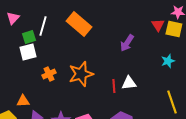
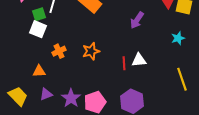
white square: (28, 52) -> (38, 29), turned 36
orange star: (81, 74) -> (91, 51), size x0.7
orange triangle: (23, 101) -> (39, 71), moved

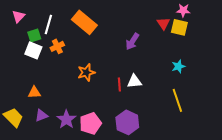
cyan star: (178, 38) -> (178, 66), moved
orange cross: (59, 51) -> (57, 46), moved

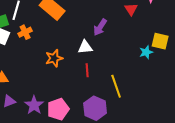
yellow square: (179, 27) -> (160, 41), moved
white triangle: (134, 81) -> (85, 47), moved
yellow line: (177, 100) -> (116, 86), moved

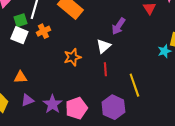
white triangle: (85, 47) -> (103, 46), turned -35

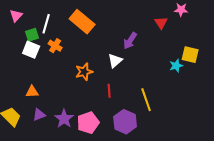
orange cross: (43, 31) -> (55, 46), turned -32
red line: (105, 69) -> (109, 91), moved

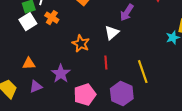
white square: (31, 50) -> (28, 22), turned 36
orange star: (84, 72) -> (81, 44), turned -30
purple star: (64, 119) -> (61, 74), moved

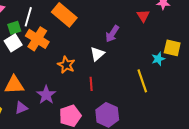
orange cross: (52, 18) -> (37, 39), size x1.6
orange triangle: (29, 64) -> (14, 85), size x1.5
yellow line: (143, 72) -> (142, 81), moved

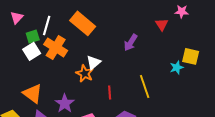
white triangle: (97, 54) -> (94, 62), moved
yellow line: (142, 81) -> (145, 86), moved
orange triangle: (14, 85) -> (33, 93), turned 40

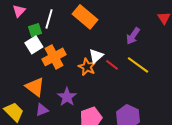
orange cross: (56, 47) -> (54, 57), moved, turned 30
yellow line: (145, 86) -> (138, 65), moved, turned -35
red line: (110, 92) -> (112, 65), moved, turned -48

